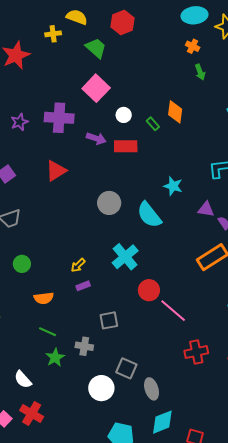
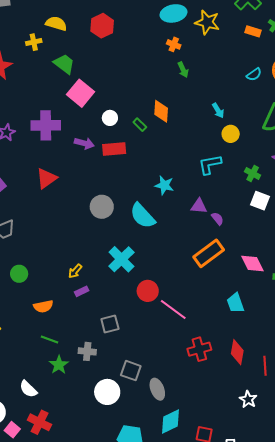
green trapezoid: (96, 48) -> (64, 64), moved

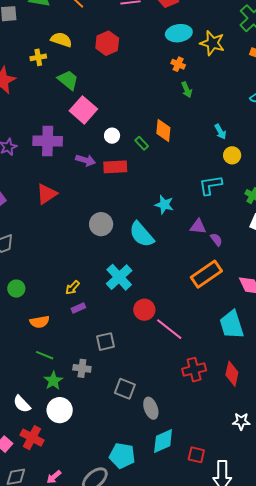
cyan trapezoid: (235, 303) -> (232, 325), size x1.4
white circle: (107, 392) -> (60, 410), moved
white star: (248, 399) -> (241, 421), turned -30

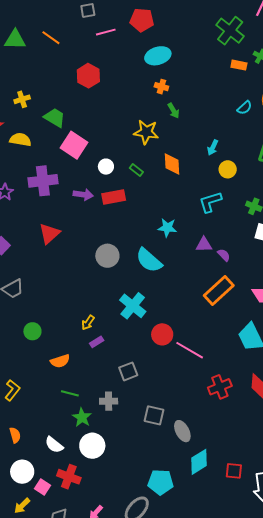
yellow semicircle: (61, 40) -> (20, 140), moved
yellow star: (212, 43) -> (146, 132), moved
orange diamond: (163, 130) -> (172, 164), moved
cyan arrow: (220, 132) -> (213, 148), turned 63

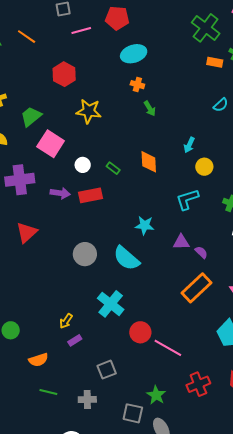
green trapezoid: (55, 118) -> (31, 116), turned -70
yellow star: (146, 132) -> (89, 111), moved
green star: (82, 417) -> (156, 395), moved

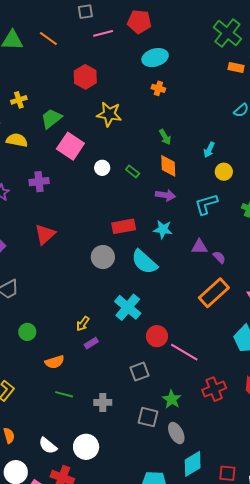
green arrow: (150, 108) -> (165, 137), moved
purple cross: (20, 180) -> (39, 182), size x0.7
purple arrow: (60, 193) -> (165, 195), moved
red rectangle: (90, 195) -> (124, 226), moved
gray square: (107, 370) -> (140, 372), moved

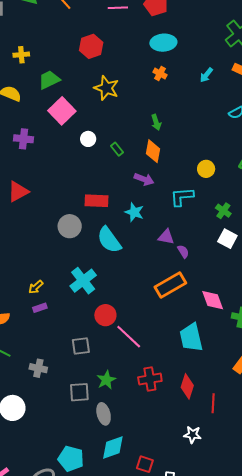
cyan arrow: (209, 150) -> (206, 75), moved
gray square: (148, 417) -> (79, 392), turned -30

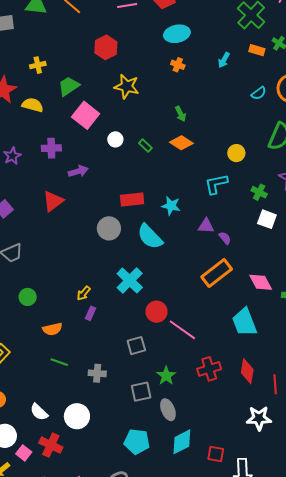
orange diamond: (153, 151) -> (181, 143), turned -60
purple arrow: (144, 179) -> (78, 171), moved, turned -30
purple rectangle: (40, 308) -> (90, 313), turned -40
white star: (193, 435) -> (259, 418), size x1.4
cyan pentagon: (71, 459) -> (137, 442), moved

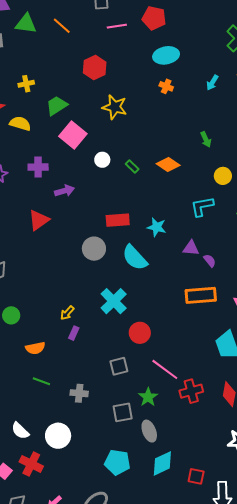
green arrow: (181, 114) -> (206, 139), moved
orange rectangle: (217, 273) -> (201, 295), turned 32
pink line: (182, 330) -> (165, 369), moved

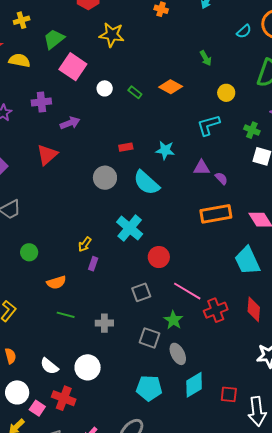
red rectangle: (118, 220) -> (126, 147), size x0.6
gray square: (123, 412) -> (150, 338), turned 35

